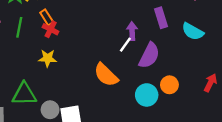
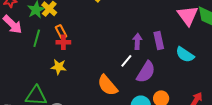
red cross: (51, 29) -> (63, 42), turned -32
purple arrow: (132, 31) -> (137, 41), moved

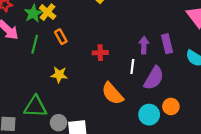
red cross: (63, 42) -> (100, 53), moved
white line: (126, 61) -> (132, 67), turned -32

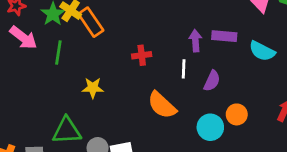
orange rectangle: (61, 37) -> (91, 22), moved, size x1.5
purple rectangle: (167, 44) -> (224, 36), turned -66
purple semicircle: (154, 78) -> (212, 81), size x0.7

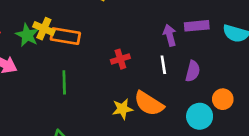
orange rectangle: (91, 22) -> (65, 36), turned -36
green line: (58, 52) -> (64, 82), moved
yellow star: (93, 88) -> (122, 109), moved

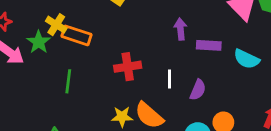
green star: (27, 35) -> (39, 42), moved
purple arrow: (170, 35) -> (180, 29), moved
red cross: (120, 59) -> (128, 67), size x1.4

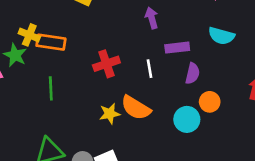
purple rectangle: (209, 45) -> (177, 48), moved
purple semicircle: (198, 90) -> (193, 73), moved

